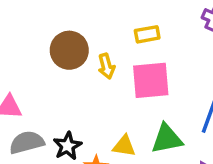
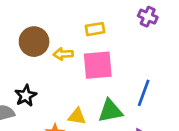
yellow arrow: (106, 66) -> (63, 54), turned 102
black star: (67, 146) -> (26, 96), moved

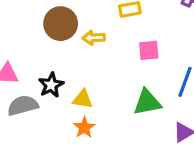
pink square: (98, 65) -> (149, 50), moved, size x0.6
yellow triangle: (77, 116) -> (83, 99), moved

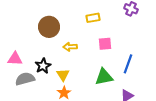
yellow arrow: (94, 38) -> (70, 47), moved
yellow triangle: (83, 99) -> (63, 75), turned 48

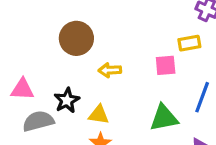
yellow rectangle: (93, 18) -> (189, 43), moved
yellow triangle: (63, 75) -> (99, 115), turned -48

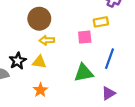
brown circle: (76, 38) -> (39, 19), moved
yellow triangle: (99, 115) -> (39, 62), moved

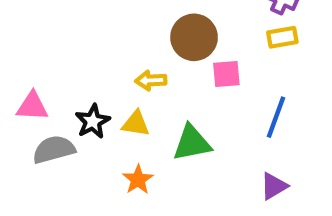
brown circle: (39, 19) -> (194, 37), moved
yellow rectangle: (101, 22) -> (282, 37), moved
green triangle: (84, 73) -> (192, 143), moved

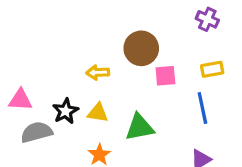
yellow rectangle: (282, 37) -> (212, 69), moved
yellow arrow: (151, 80) -> (98, 72), moved
blue line: (276, 117) -> (202, 108), turned -32

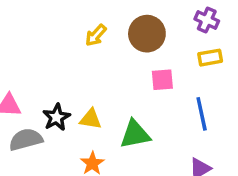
brown circle: (141, 48) -> (147, 34), moved
yellow rectangle: (212, 69) -> (210, 58), moved
yellow arrow: (98, 72) -> (96, 35), moved, turned -45

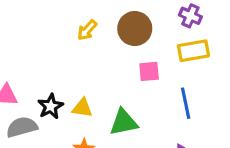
yellow rectangle: (210, 58) -> (194, 51), size x1.4

